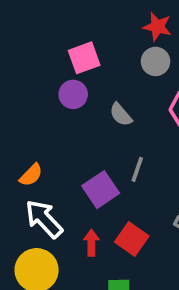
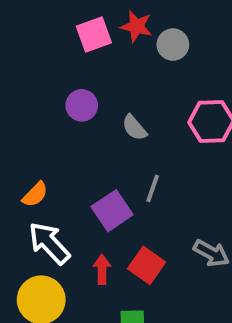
red star: (157, 27) -> (136, 26), moved
pink square: (84, 58) -> (94, 34), moved
gray circle: (156, 61) -> (173, 45), moved

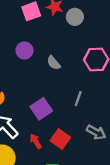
gray line: (153, 188) -> (78, 99), moved
red arrow: (102, 269) -> (36, 141), turned -32

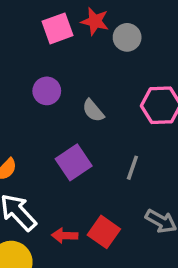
purple square: (41, 109) -> (74, 162), moved
red arrow: (36, 141) -> (65, 235), turned -56

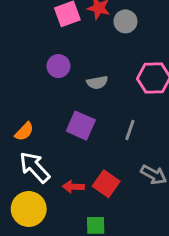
gray semicircle: (93, 111) -> (97, 82), turned -60
purple square: (74, 162) -> (81, 126), turned -32

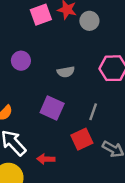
purple circle: (58, 66) -> (21, 61), moved
red square: (106, 184) -> (82, 139), moved, turned 30

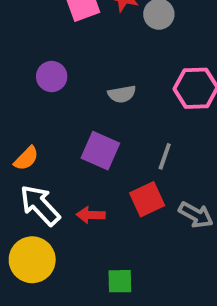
red arrow: (46, 159) -> (91, 215), moved

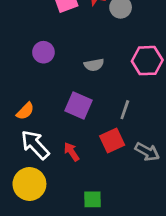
red arrow: (91, 215) -> (72, 152), turned 54

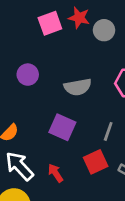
gray semicircle: (94, 65) -> (78, 87), size x1.4

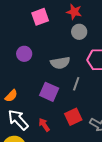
red star: (79, 18) -> (74, 12), moved
gray circle: (104, 30) -> (79, 32), moved
gray line: (108, 131) -> (76, 84), moved

